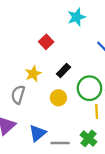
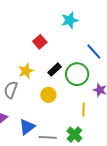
green circle: (89, 88) -> (77, 74), moved

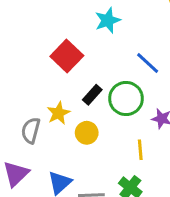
red square: (40, 42) -> (67, 56), size x1.5
yellow star: (26, 71) -> (58, 113), moved

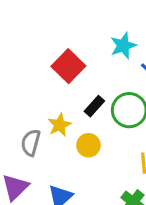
cyan star: (108, 20) -> (123, 46), moved

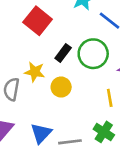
yellow star: (59, 125) -> (35, 72), turned -30

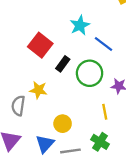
black rectangle: (63, 53) -> (63, 64), moved
yellow circle: (61, 87) -> (63, 124), moved

